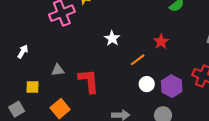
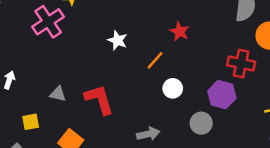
gray triangle: (58, 70) -> (58, 94), turned 32
purple hexagon: (172, 86) -> (222, 95), moved

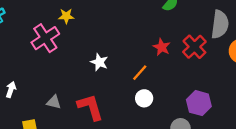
white star: (118, 40) -> (99, 62), moved
red cross: (241, 64) -> (194, 47), moved, turned 35
white circle: (173, 88) -> (144, 98), moved

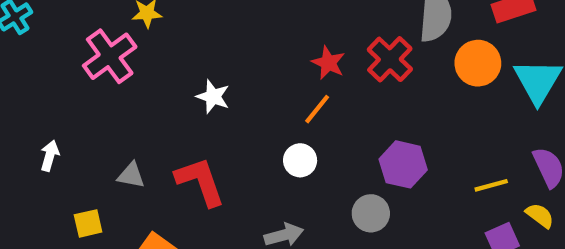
orange line: (140, 73) -> (317, 109), moved

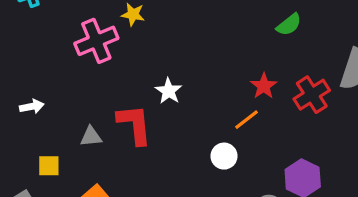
white arrow: (50, 156) -> (32, 106), turned 50
gray triangle: (131, 175) -> (91, 137), turned -30
red L-shape: (200, 181) -> (135, 124), moved

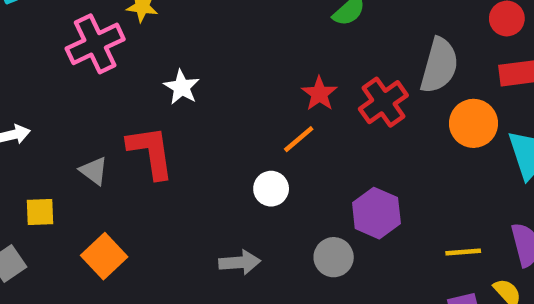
white star: (169, 91) -> (182, 87), moved
gray triangle: (91, 137) -> (94, 171), turned 45

